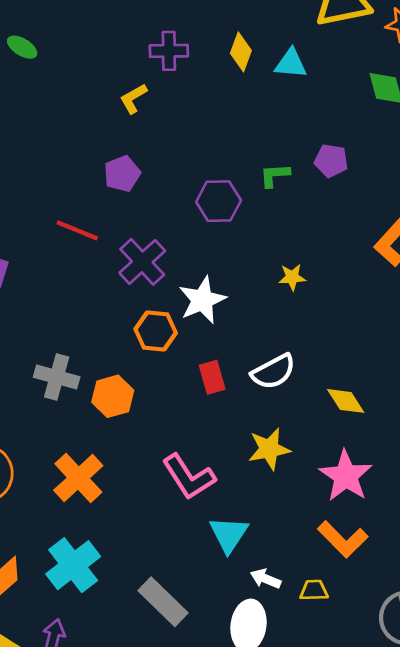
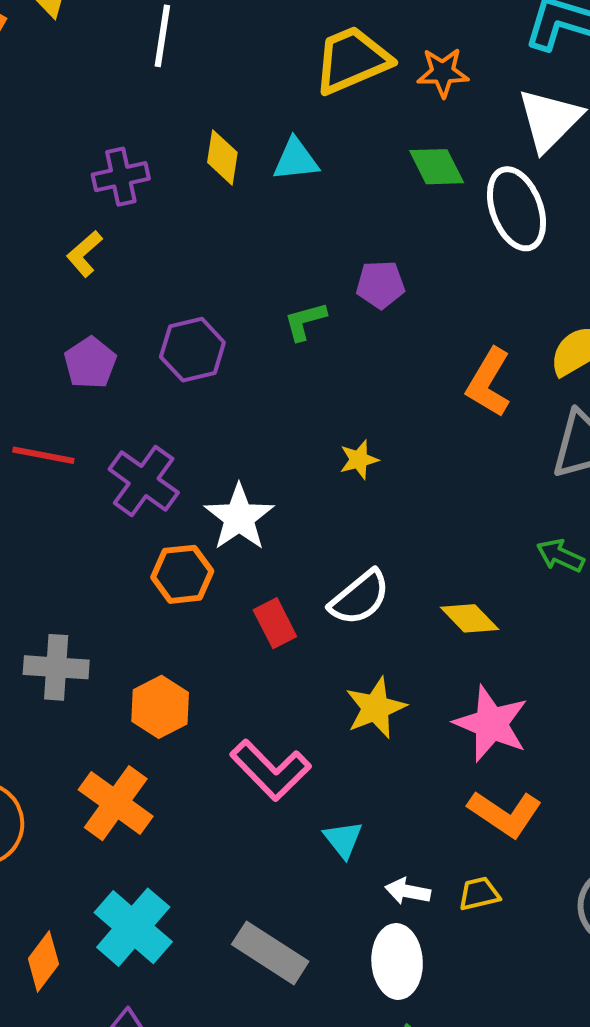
purple hexagon: (219, 201) -> (192, 350), moved
orange hexagon: (113, 396) -> (160, 707), moved
cyan triangle: (229, 534) -> (343, 839), size x0.7

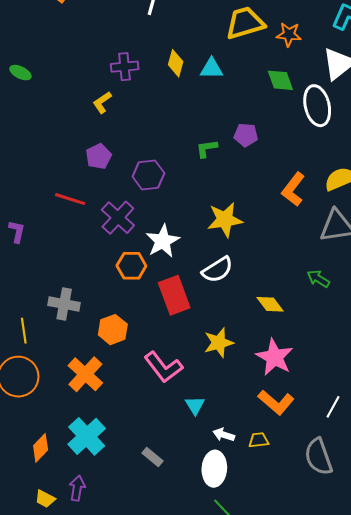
purple hexagon: (192, 350) -> (148, 175), moved
yellow star: (359, 460) -> (225, 220), size x1.8
white semicircle: (360, 598) -> (217, 270), moved
red rectangle: (275, 623) -> (174, 295), size x1.6
gray rectangle: (270, 953) -> (152, 457), size x0.6

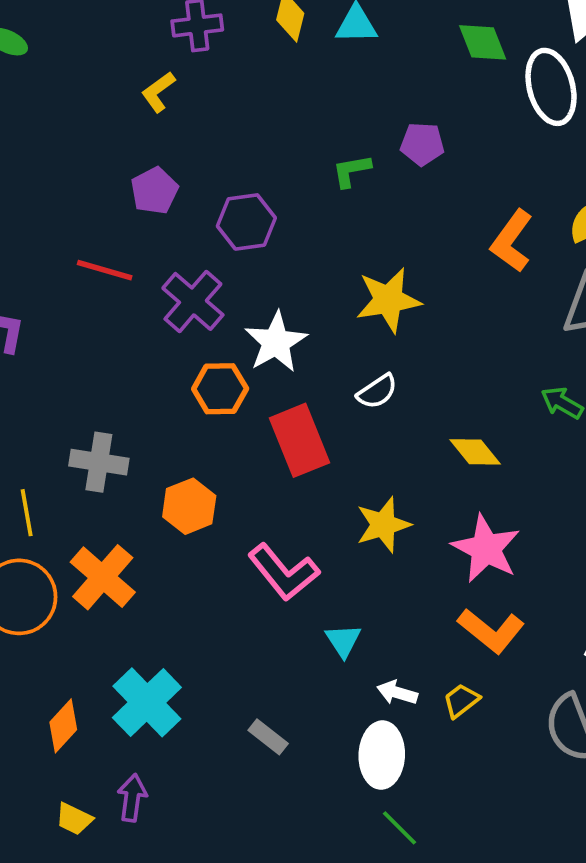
white semicircle: (217, 270) -> (377, 391), size x0.7
orange cross: (85, 374) -> (103, 577), moved
yellow trapezoid: (259, 440) -> (461, 701), turned -30

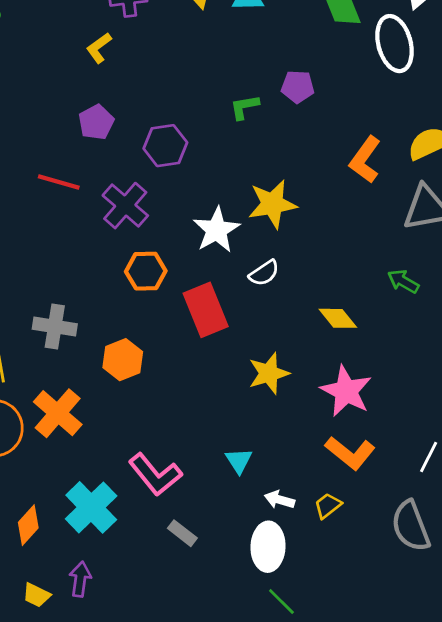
white star: (276, 342) -> (217, 230), moved
pink L-shape: (284, 572) -> (155, 475), moved

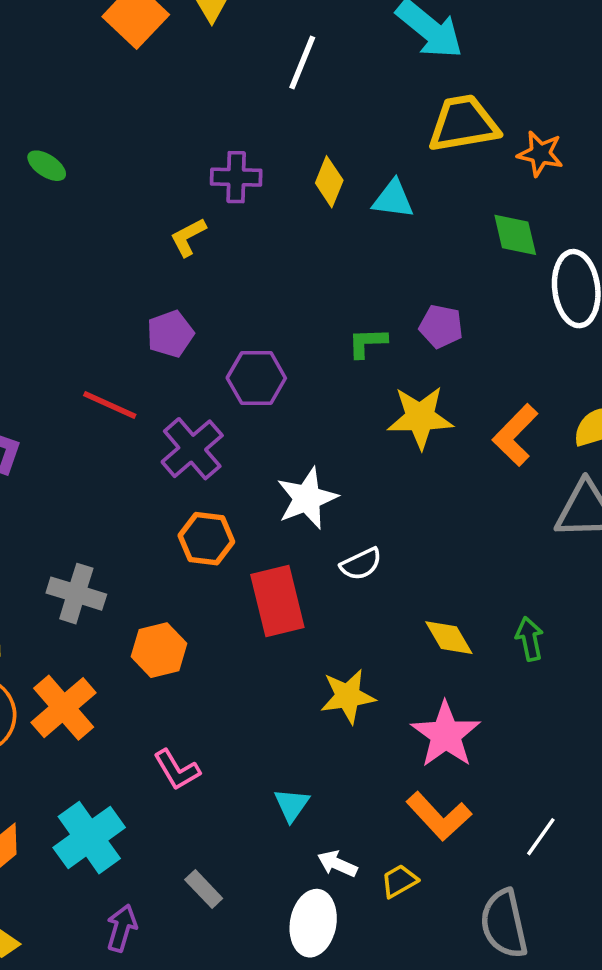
yellow star: (272, 204) -> (420, 417), moved
green arrow: (403, 281) -> (530, 639), moved, turned 40
pink L-shape: (155, 475) -> (177, 770), moved, size x0.7
purple arrow: (80, 579) -> (122, 928), moved

